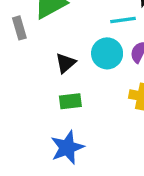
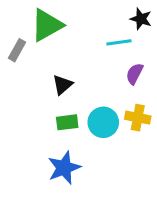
gray rectangle: (19, 28) -> (17, 50), turned 45
cyan circle: (107, 53) -> (103, 122), moved

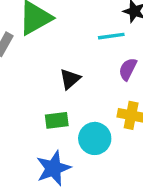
black triangle: (62, 85) -> (70, 79), moved
cyan circle: (103, 122) -> (95, 138), moved

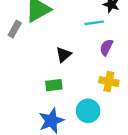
cyan circle: (95, 138) -> (88, 111), moved

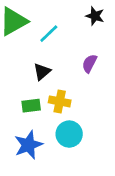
cyan line: (94, 23) -> (49, 34), moved, turned -36
yellow cross: (109, 82) -> (60, 101), moved

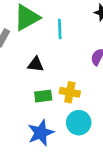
cyan line: (49, 34) -> (60, 29), turned -48
black triangle: (42, 72) -> (36, 64), moved, turned 48

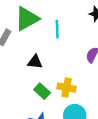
green rectangle: (43, 96) -> (42, 91), turned 49

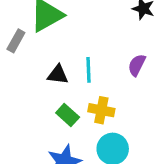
cyan line: (57, 29) -> (88, 70), moved

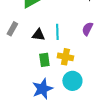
gray rectangle: (16, 41) -> (12, 29), moved
green rectangle: (68, 115) -> (44, 60), turned 40

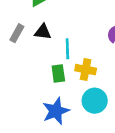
cyan line: (57, 32) -> (67, 49), moved
black triangle: (38, 35) -> (43, 32), moved

